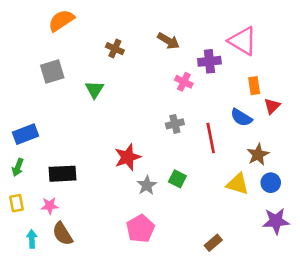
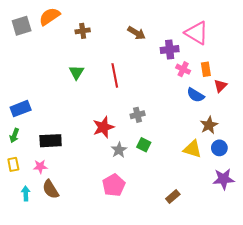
brown cross: (115, 49) -> (83, 31), moved, turned -32
gray square: (52, 72) -> (22, 26), moved
pink cross: (184, 82) -> (183, 69), moved
gray cross: (175, 124) -> (138, 115), moved
red line: (211, 138) -> (115, 75), moved

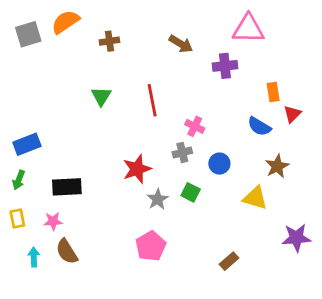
pink triangle: (197, 33) -> (248, 29), moved, turned -30
pink cross: (183, 69) -> (195, 126), moved
blue circle: (219, 148) -> (219, 164), moved

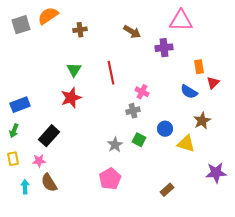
blue circle: (219, 164) -> (165, 129), moved
red star: (137, 169) -> (71, 98), moved
black rectangle: (67, 187) -> (49, 136), turned -45

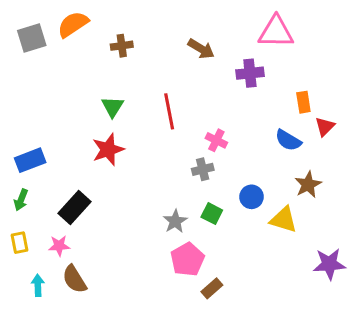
pink pentagon: (110, 179) -> (187, 259), moved
brown rectangle: (167, 190) -> (212, 288), moved

